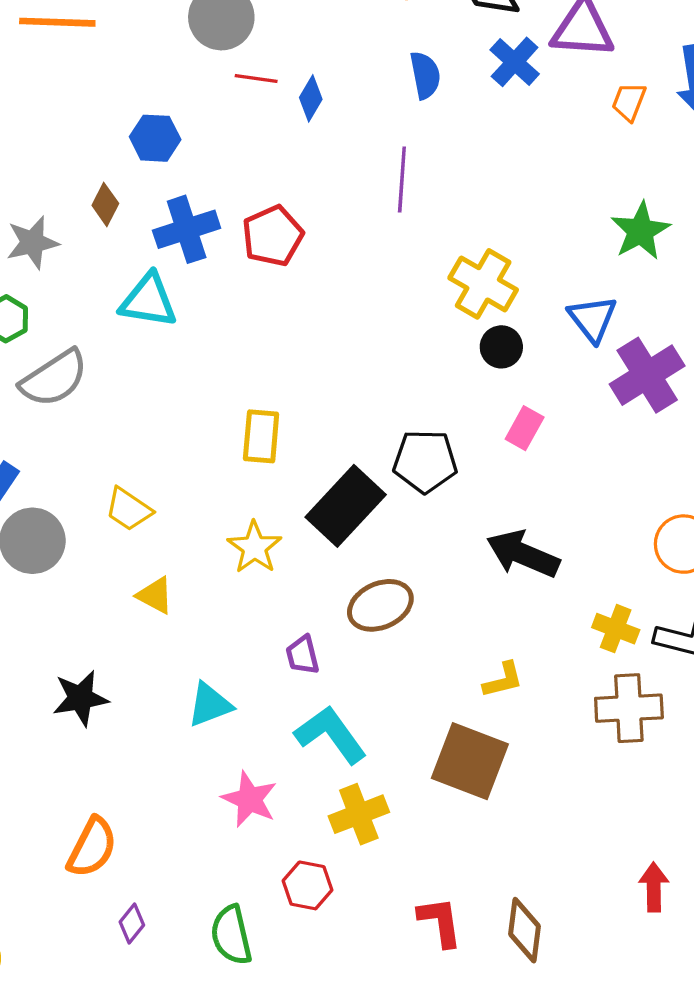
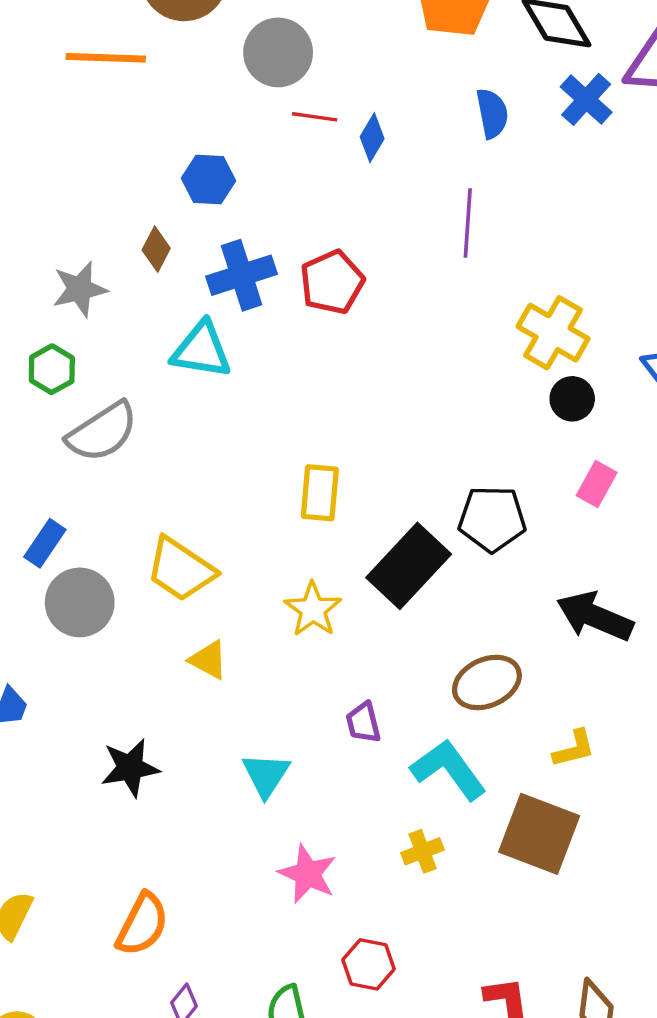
yellow trapezoid: (129, 509) -> (181, 569), size x1.4
brown ellipse: (380, 605) -> (487, 682), moved
cyan triangle: (210, 705) -> (266, 775), turned -36
cyan L-shape: (331, 735) -> (449, 770), moved
yellow cross: (359, 814) -> (423, 851), moved, size x0.7

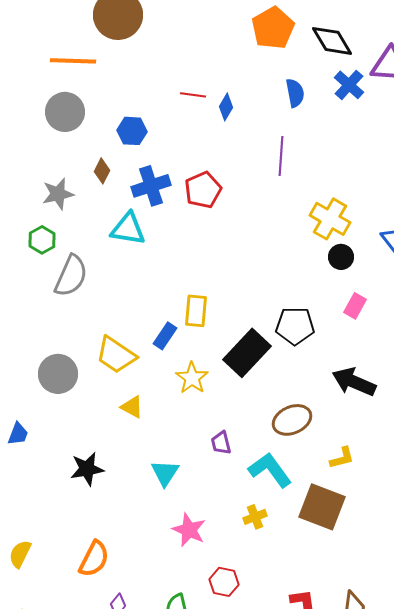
gray circle: (278, 52) -> (65, 112), moved
gray semicircle: (102, 432) -> (71, 276), turned -33
blue rectangle: (45, 543) -> (165, 336), moved

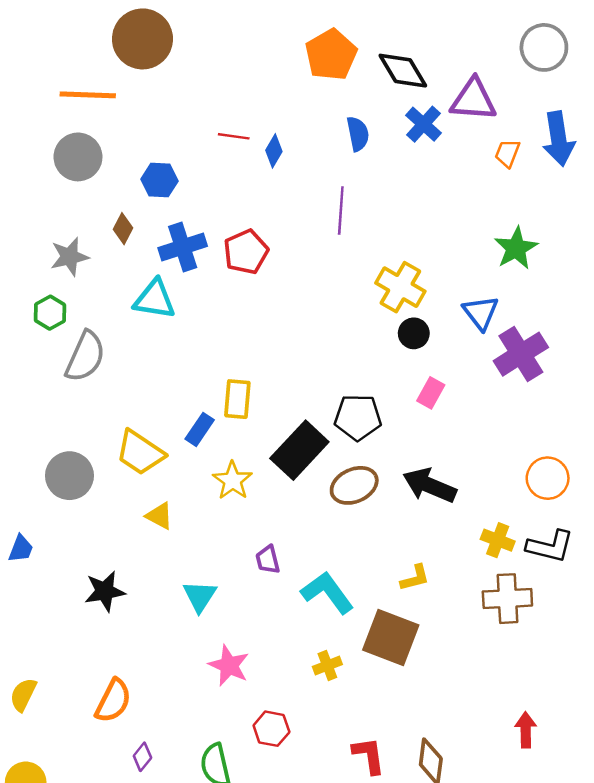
brown ellipse: (292, 420) -> (354, 485), moved
yellow cross: (255, 517) -> (327, 665), moved

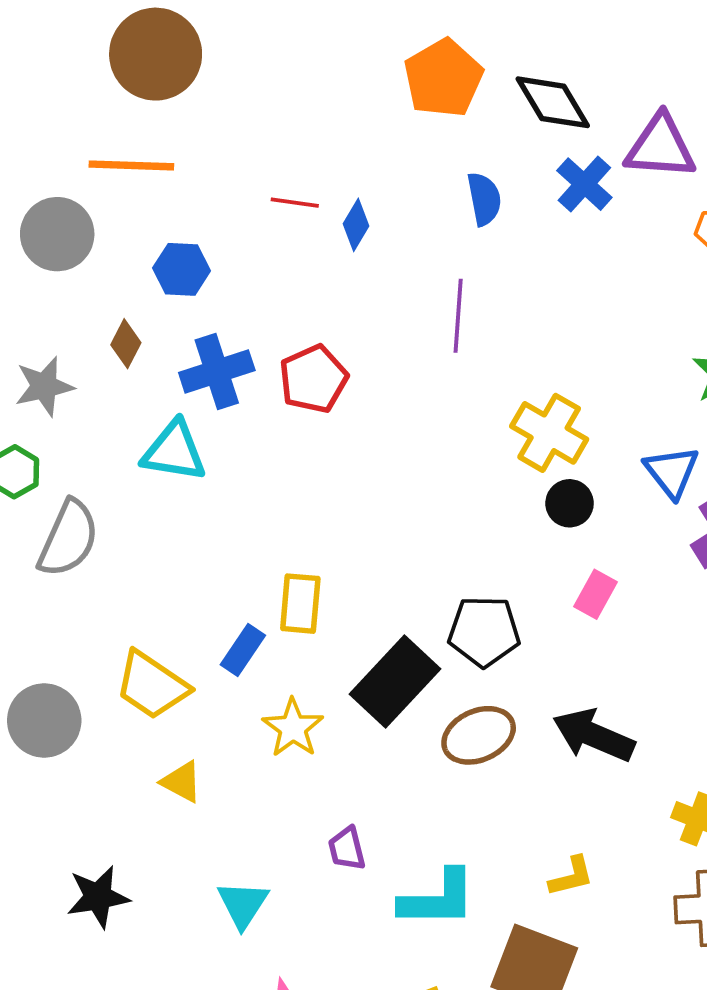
orange line: (88, 95) -> (131, 165), moved
cyan L-shape: (327, 592) -> (438, 899), turned 126

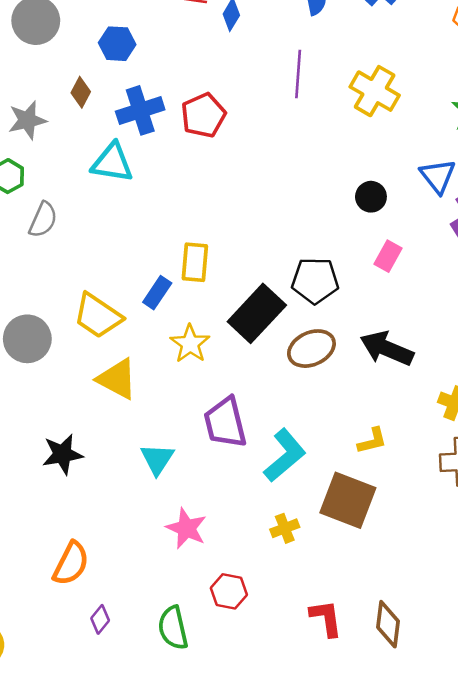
yellow cross: (549, 433) -> (375, 91), moved
gray semicircle: (68, 539) -> (43, 220), size x0.7
yellow triangle: (182, 782) -> (117, 379), size x1.5
purple trapezoid: (347, 849) -> (225, 423), size x1.8
cyan L-shape: (438, 899) -> (285, 455), turned -40

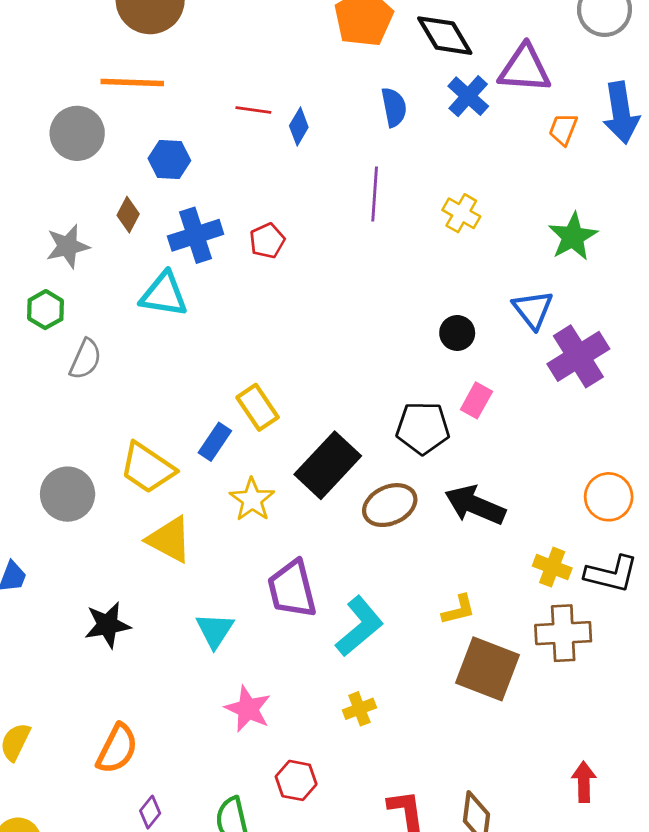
yellow cross: (375, 91) -> (461, 213), size x0.7
red pentagon: (203, 115) -> (267, 241), size x0.7
yellow rectangle: (195, 262) -> (258, 407), turned -39
black pentagon: (315, 281) -> (423, 428), moved
brown square: (348, 500) -> (487, 669), moved

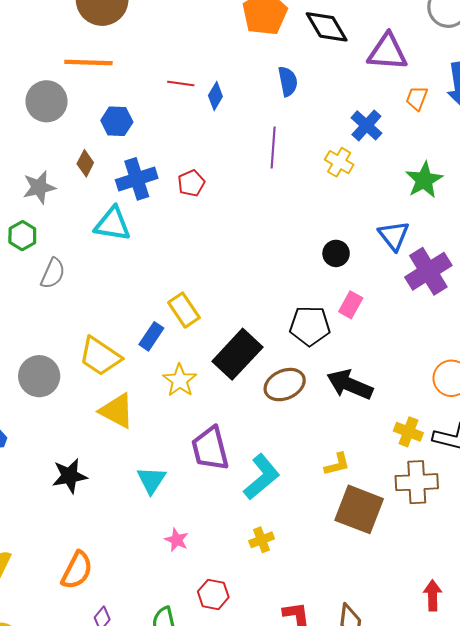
blue cross: (468, 96) -> (366, 125), moved
pink star: (248, 709) -> (177, 540), size x0.7

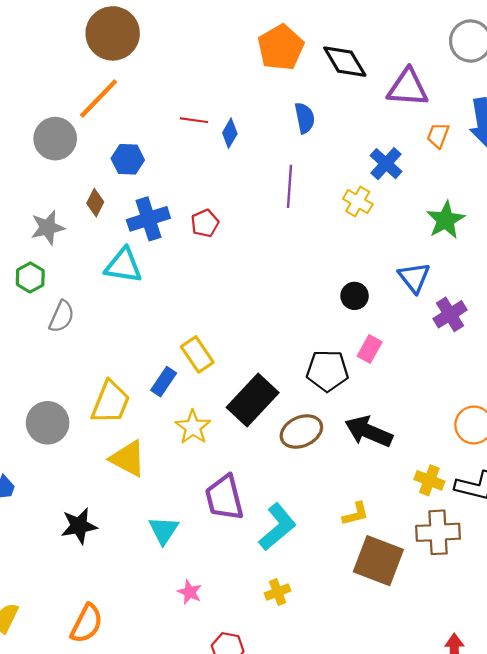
orange line: (88, 62) -> (99, 98), turned -48
purple cross: (428, 271) -> (450, 314), size x0.7
yellow trapezoid: (100, 356) -> (110, 402), turned -102

